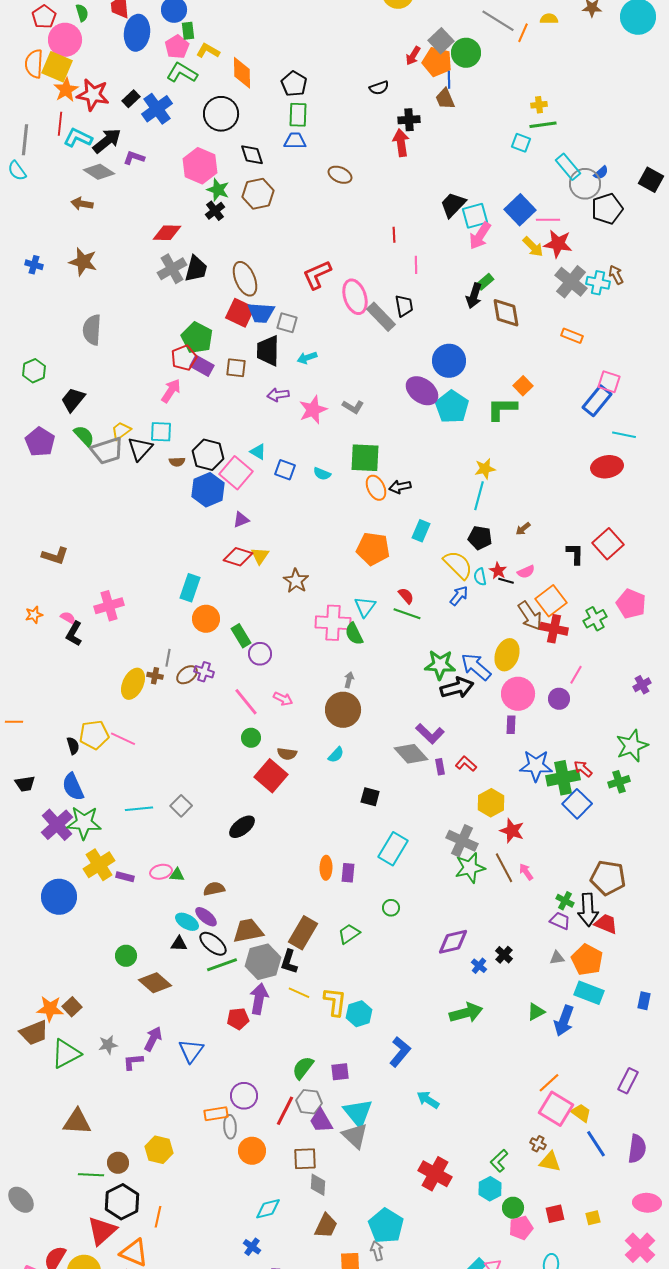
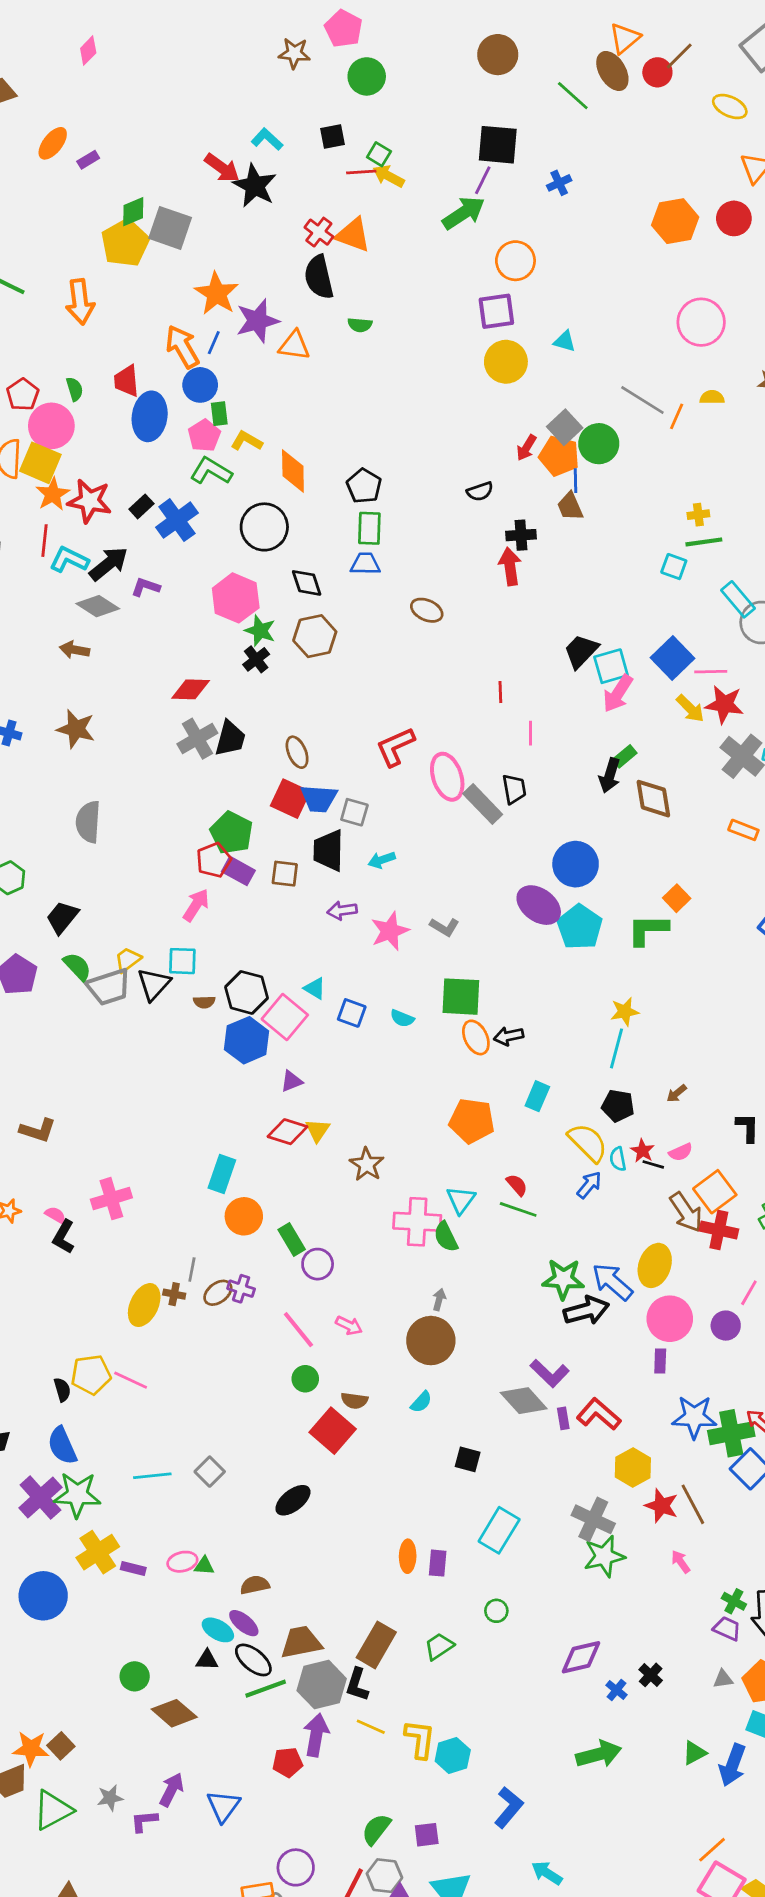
brown ellipse: (245, 279) -> (297, 752), size x0.7
red L-shape: (466, 764) -> (599, 1414), size x1.5
brown line: (504, 868) -> (693, 1504), moved

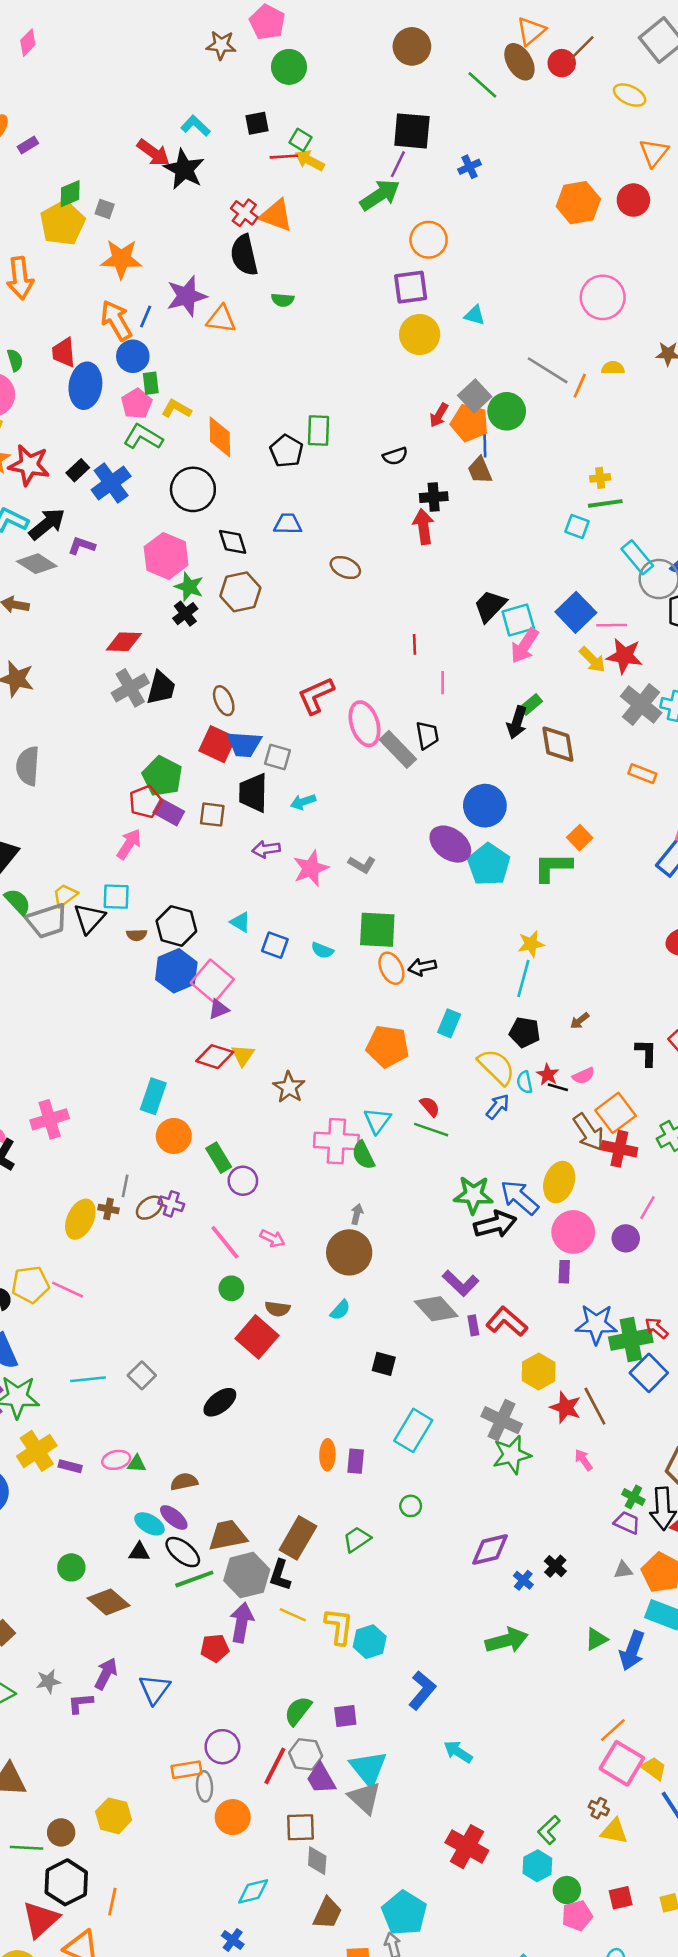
gray square: (170, 228) -> (105, 209), size x0.5
orange star: (217, 293) -> (121, 259), moved, turned -30
green rectangle: (369, 528) -> (318, 431), moved
pink square: (285, 1017) -> (212, 981), moved

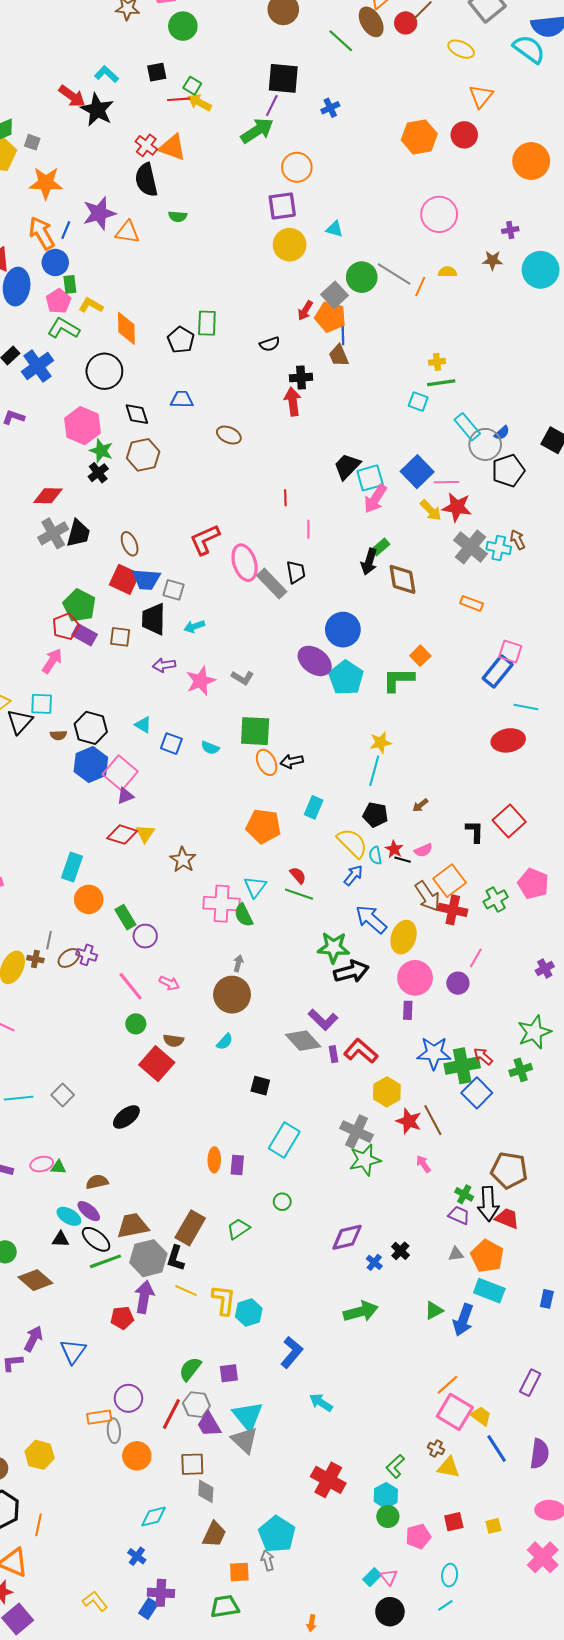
green circle: (507, 411) -> (362, 277), moved
blue arrow: (519, 1197) -> (371, 919), moved
green circle: (567, 1890) -> (388, 1516), moved

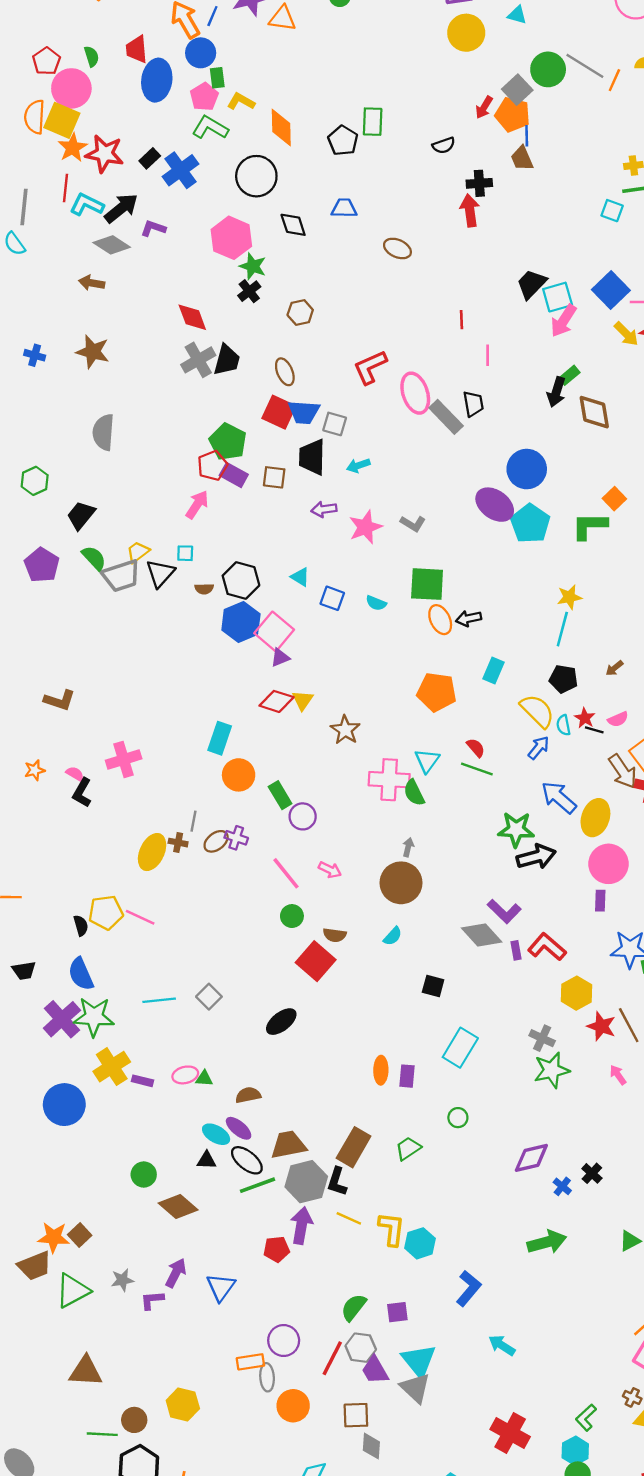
brown hexagon: (143, 455) -> (300, 313), moved, size x0.7
red diamond: (48, 496) -> (192, 317), turned 68
cyan square: (42, 704) -> (185, 553), size x0.7
gray cross: (356, 1132) -> (542, 1038), size x0.7

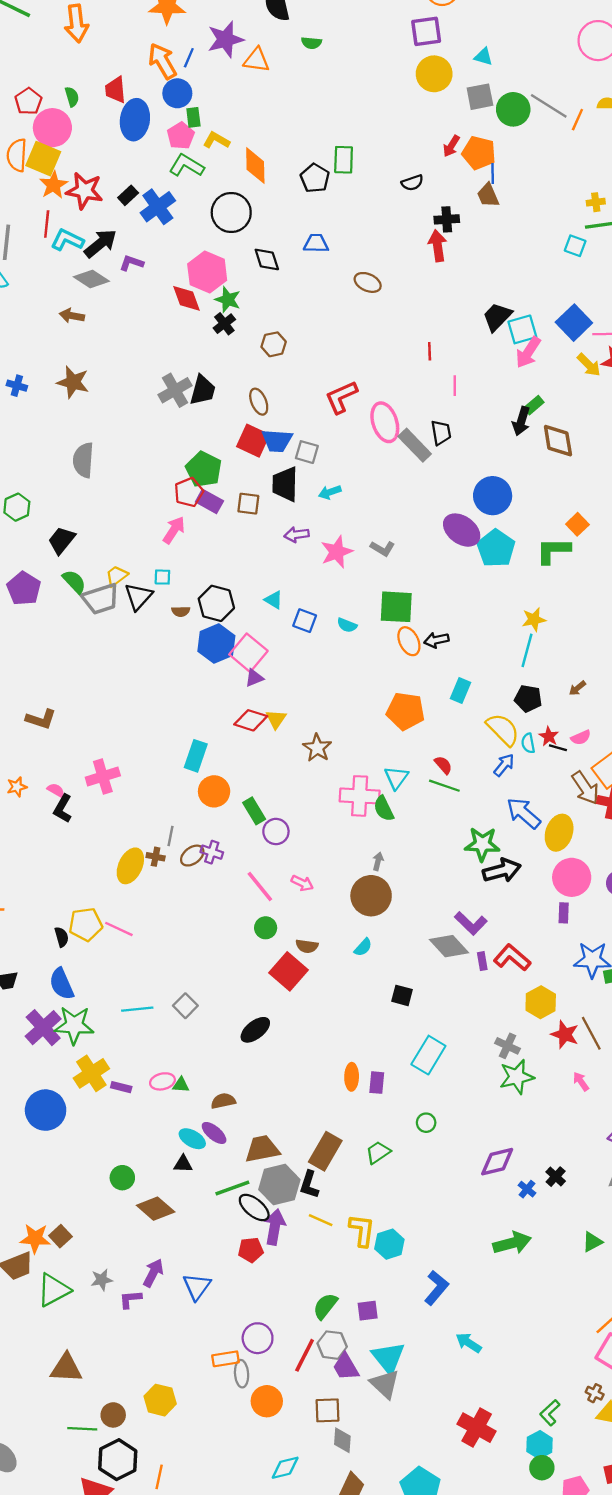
gray square: (517, 90) -> (480, 97), moved, turned 32
red diamond: (192, 317) -> (187, 298), moved
black ellipse: (247, 1160) -> (254, 1207), moved

